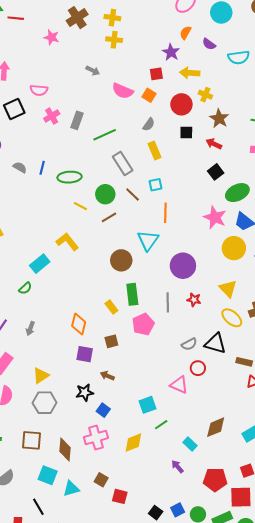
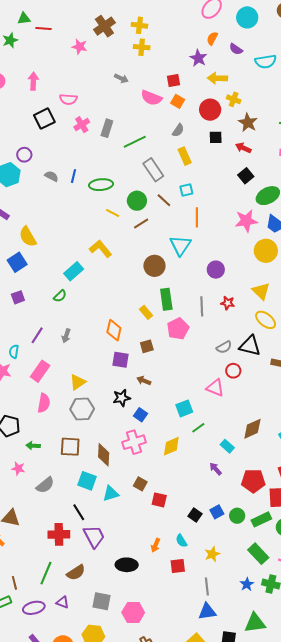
red square: (156, 74) -> (173, 81), moved
pink star: (215, 217) -> (246, 221), turned -30
purple circle: (183, 266) -> (216, 270), size x0.7

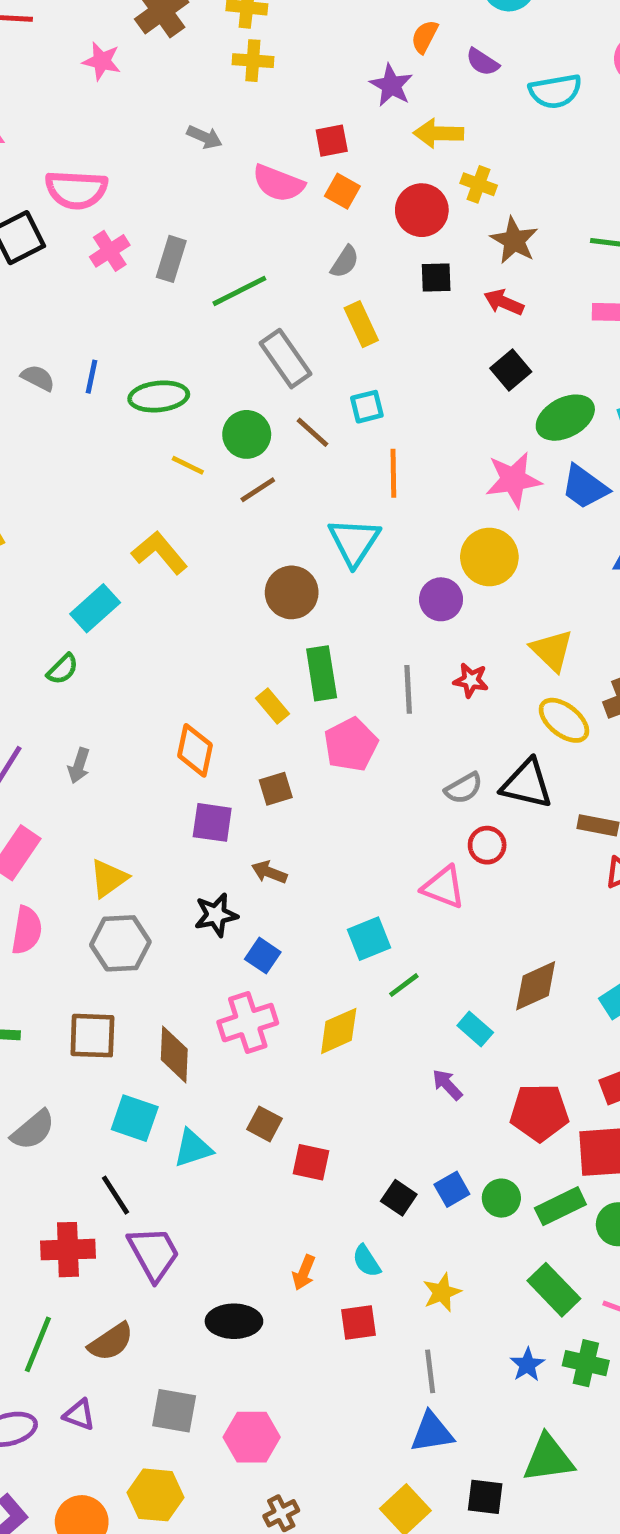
pink semicircle: (68, 99) -> (76, 190), size x1.4
yellow circle: (266, 251) -> (489, 557), moved

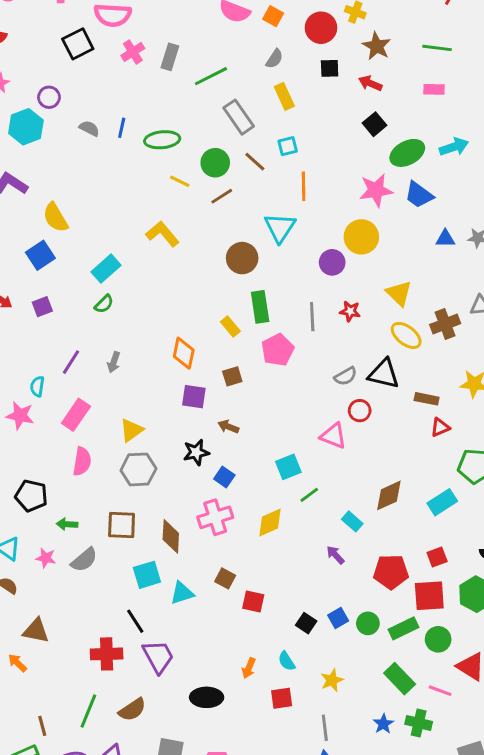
cyan rectangle: (95, 608) -> (106, 269), moved
cyan square: (135, 1118) -> (147, 575), turned -36
gray semicircle: (33, 1130) -> (84, 560), moved

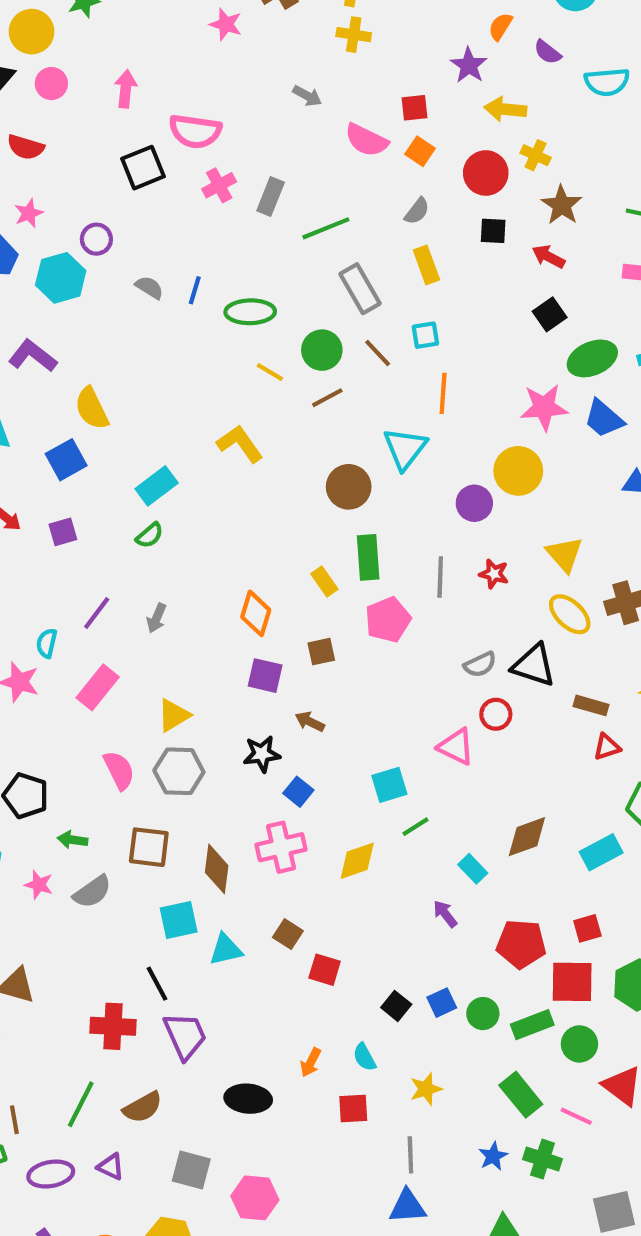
pink semicircle: (82, 461) -> (119, 770), moved, turned -40

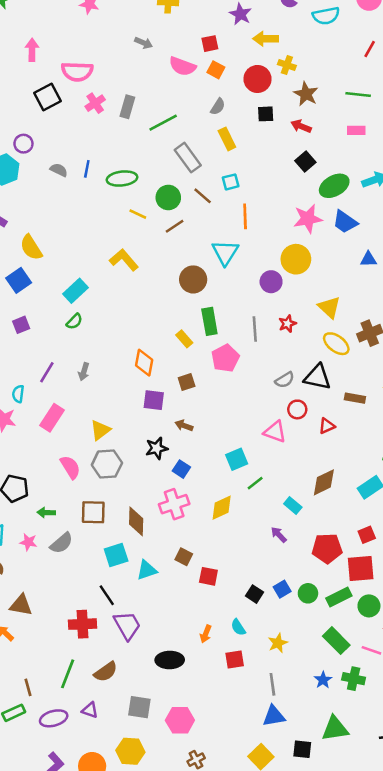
red star: (494, 574) -> (287, 324), turned -30
red triangle: (607, 747) -> (327, 426), moved

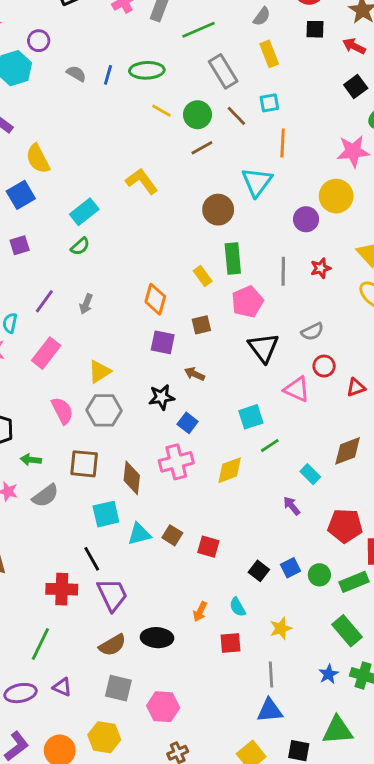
green ellipse: (122, 179) -> (147, 70), moved
yellow line: (138, 214) -> (161, 111), moved
black triangle: (317, 377) -> (263, 348), moved, turned 36
brown square: (184, 557) -> (172, 535), moved
brown semicircle: (106, 672) -> (112, 645), moved

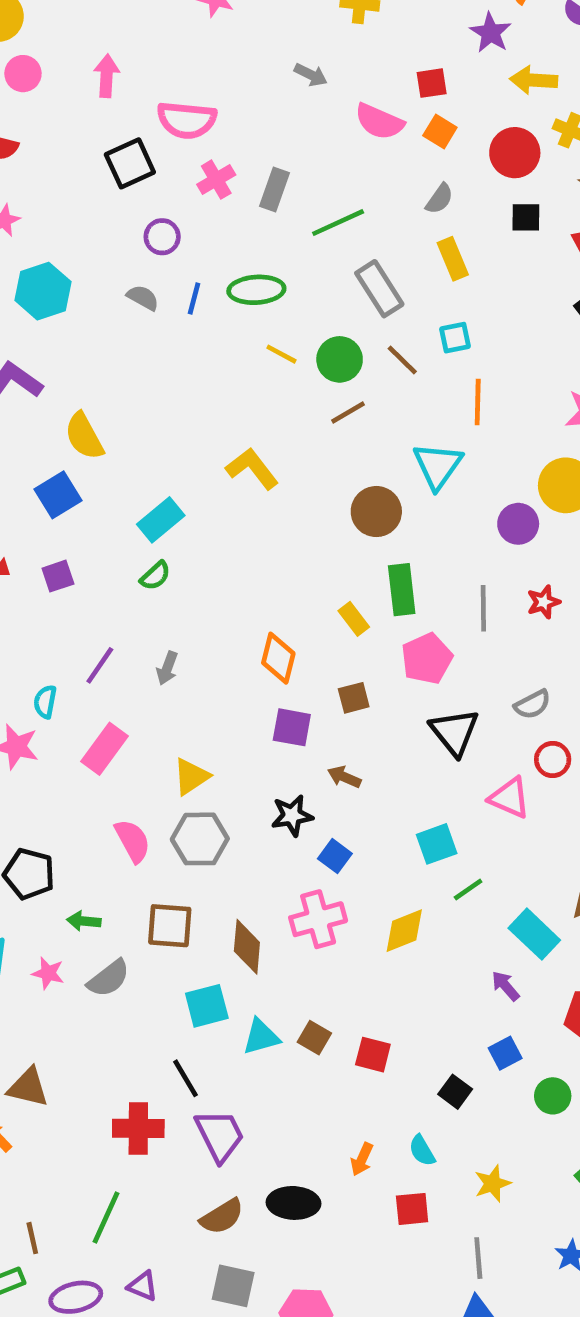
purple circle: (39, 41) -> (162, 237), moved
cyan rectangle: (310, 474) -> (534, 934), size x1.5
blue square: (291, 568) -> (505, 1053), moved

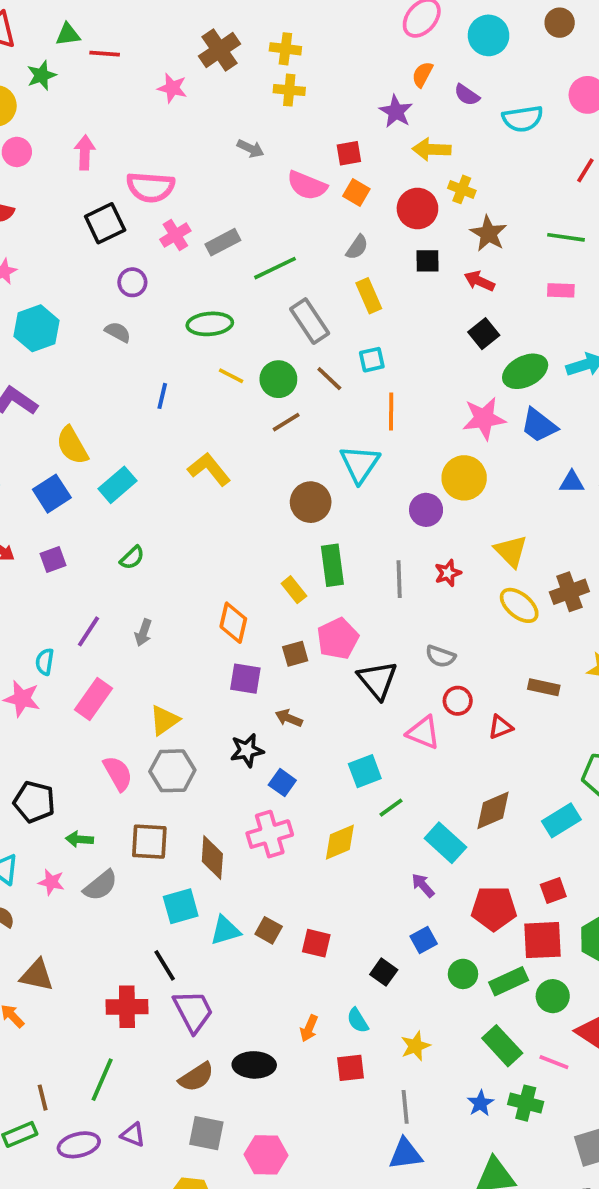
gray rectangle: (274, 190) -> (223, 242), turned 44
blue line: (194, 298) -> (162, 396), moved
cyan rectangle: (161, 520) -> (117, 485), moved
pink pentagon: (427, 659) -> (338, 639), moved
gray semicircle: (533, 704) -> (440, 656), turned 48

